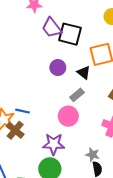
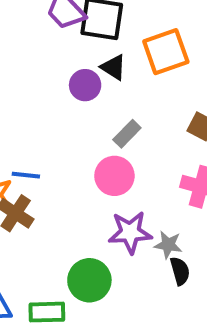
black triangle: (84, 72) -> (113, 67), moved
purple star: (54, 144) -> (130, 232), moved

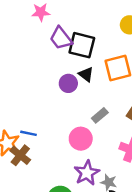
gray rectangle: (127, 134) -> (100, 115), moved
purple star: (130, 232) -> (87, 173), turned -30

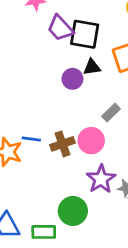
black triangle: (86, 74) -> (92, 67), turned -42
brown cross: (20, 155) -> (62, 144), moved, turned 36

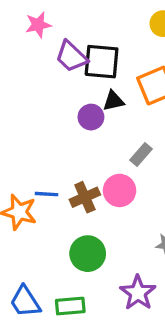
purple star: (101, 179) -> (138, 293), moved
green circle: (73, 211) -> (88, 254), moved

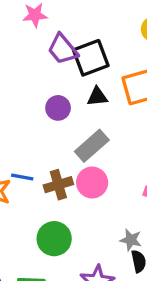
black square: (102, 62) -> (91, 58), turned -33
purple circle: (91, 117) -> (58, 108), moved
gray rectangle: (141, 154) -> (92, 146), moved, size x1.5

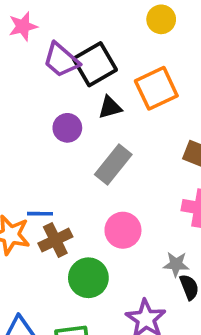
pink circle: (92, 183) -> (123, 230), moved
brown cross: (58, 185) -> (55, 240), moved

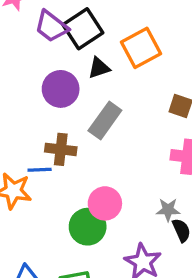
purple circle: (67, 128) -> (61, 89), size x1.4
pink circle: (123, 230) -> (105, 203), moved
brown cross: (55, 240) -> (61, 149), moved, turned 36

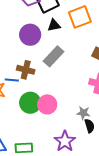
green circle: (88, 227) -> (30, 103), moved

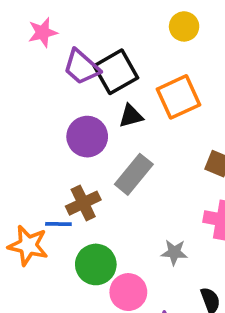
brown cross: (26, 70) -> (83, 203), turned -36
pink circle: (47, 104) -> (128, 292), moved
gray star: (83, 113) -> (174, 252), moved

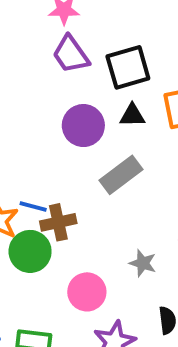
purple trapezoid: (81, 67) -> (71, 54), moved
brown cross: (83, 203) -> (58, 222), moved
green circle: (96, 264) -> (30, 251), moved

